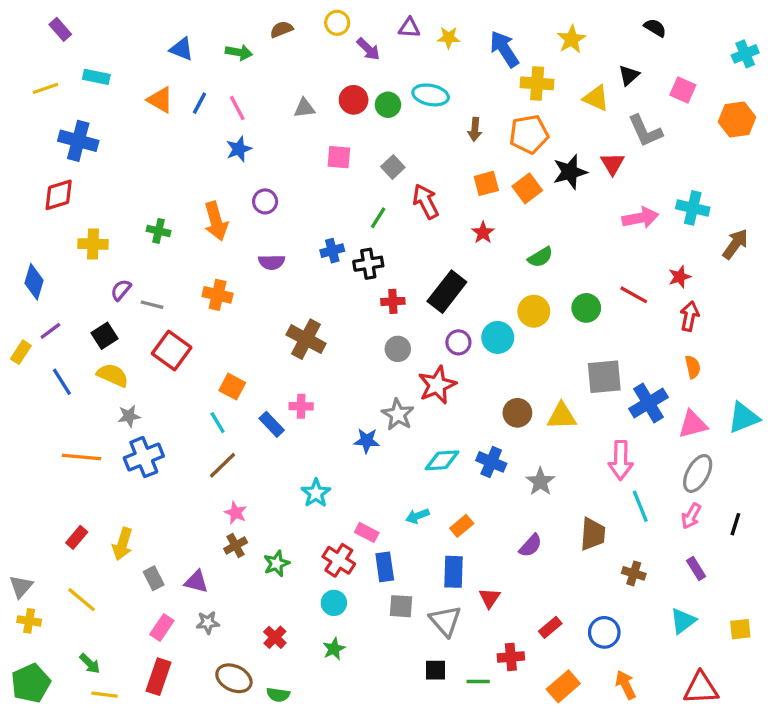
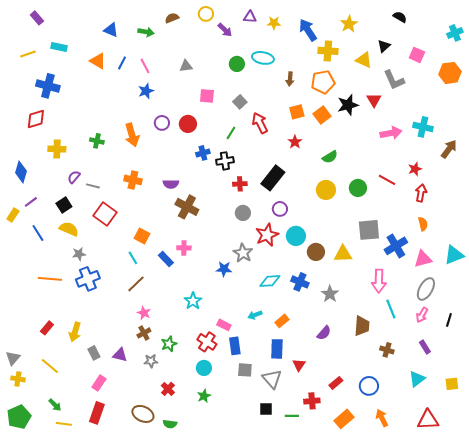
red circle: (354, 100) -> (188, 124), moved
purple semicircle: (272, 262) -> (171, 184), moved
cyan circle: (498, 337) -> (296, 236), moved
gray star: (208, 623) -> (151, 361), moved

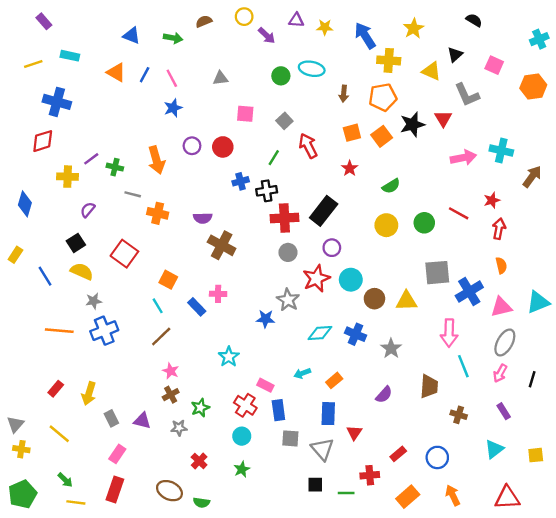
red cross: (240, 184) -> (284, 218), size x1.6
gray line: (93, 186) -> (133, 194), moved
purple line: (31, 202) -> (91, 159), moved

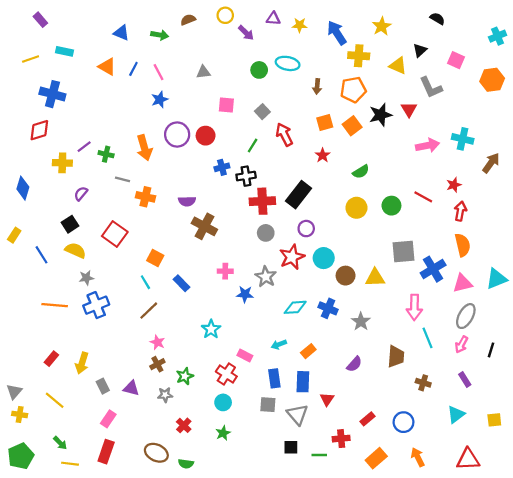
purple circle: (192, 146) -> (177, 135), size x1.5
orange semicircle: (501, 265) -> (463, 245), size x1.5
pink cross: (218, 294) -> (225, 271), moved
blue rectangle: (278, 410) -> (274, 378), moved

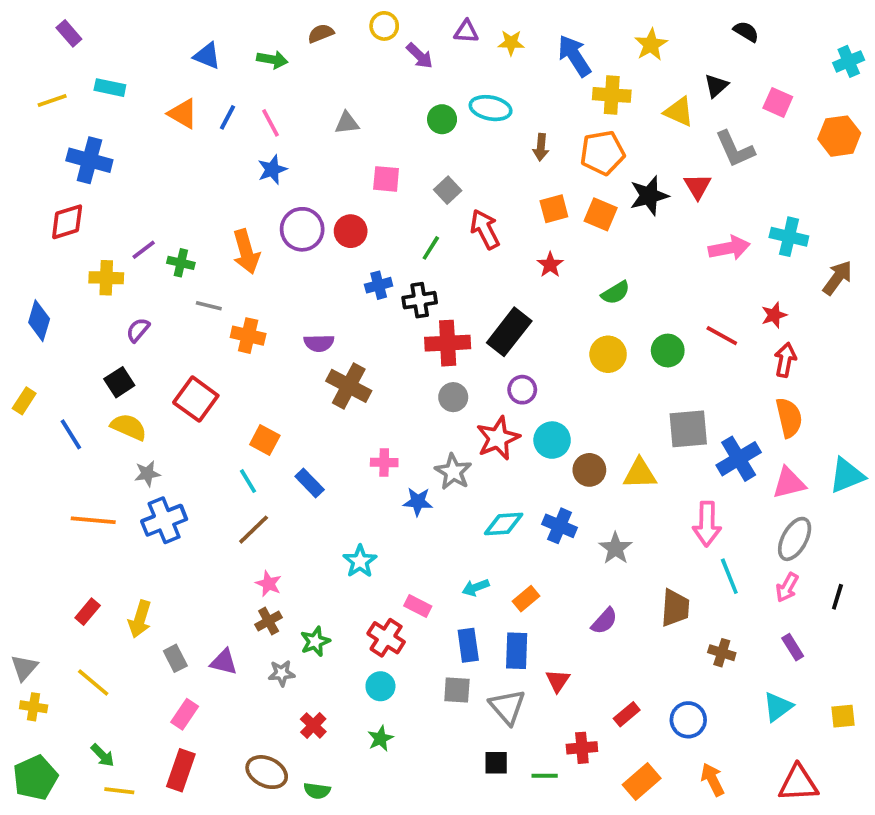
orange square: (352, 126) -> (601, 214), turned -30

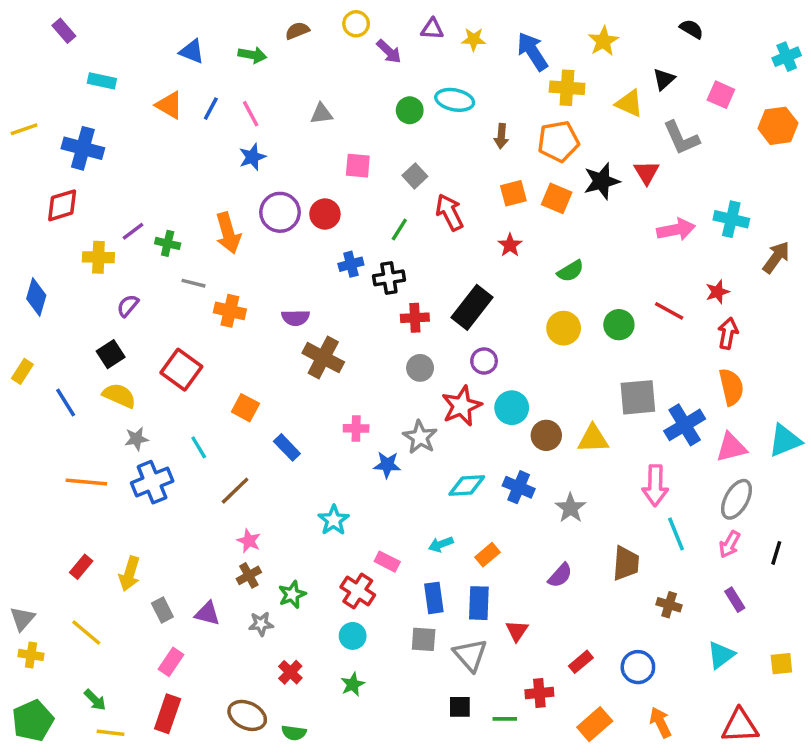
yellow line: (52, 101) -> (24, 129), moved
red cross: (448, 343) -> (415, 318), size x0.7
cyan line: (248, 481) -> (199, 447), moved

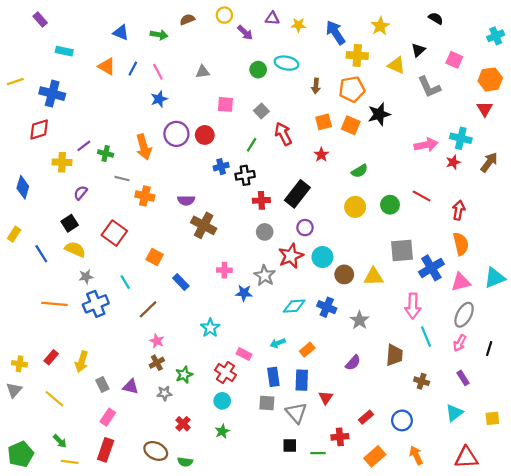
red triangle: (647, 173) -> (485, 109), moved
red star: (717, 292) -> (453, 162), moved
yellow cross: (31, 655) -> (20, 364), moved

